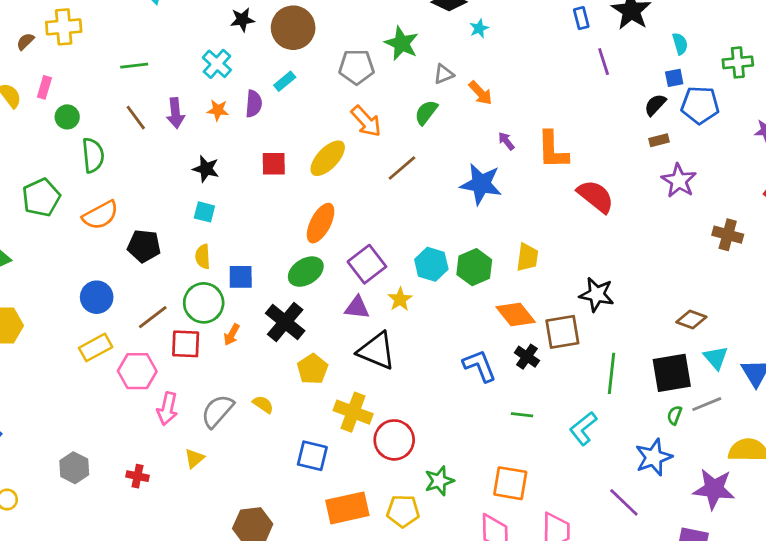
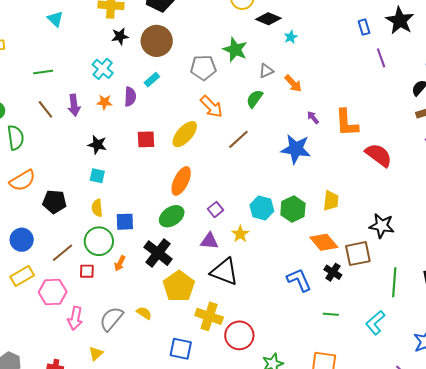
purple square: (367, 264) -> (216, 209), size x0.6
red square: (186, 344) -> (87, 271), size x0.7
yellow pentagon: (313, 369) -> (179, 286), size x1.4

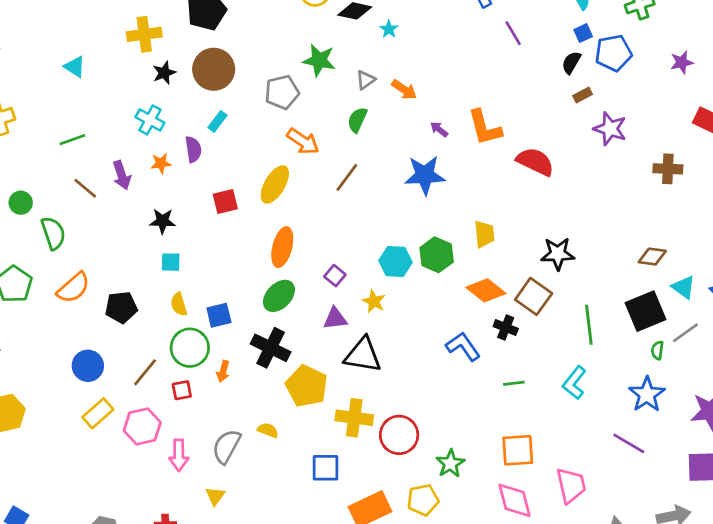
brown square: (358, 254) -> (534, 296), turned -32

